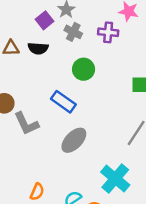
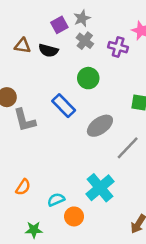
gray ellipse: (74, 140) -> (100, 126), moved

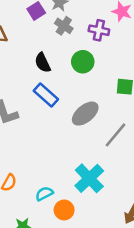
black semicircle: (48, 50) -> (43, 63), moved, turned 54
green circle: (88, 78) -> (83, 62), moved

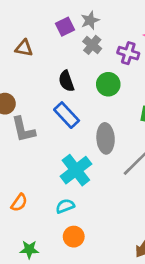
gray ellipse: (85, 114) -> (106, 138), turned -60
cyan cross: (89, 178) -> (76, 170), moved
cyan semicircle: (44, 194) -> (65, 206), moved

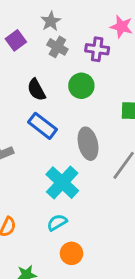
purple square: (65, 27) -> (16, 40), moved

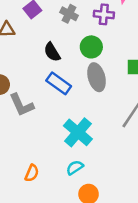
gray ellipse: (88, 144) -> (97, 77), moved

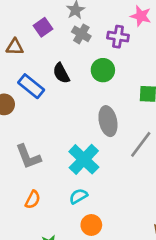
gray ellipse: (97, 77) -> (108, 121), moved
blue rectangle: (59, 83) -> (31, 86), moved
gray L-shape: (22, 105) -> (28, 157), moved

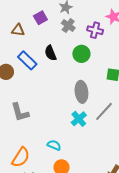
cyan cross: (84, 159) -> (79, 119), moved, size x0.7
cyan semicircle: (78, 196) -> (54, 145), turned 48
orange semicircle: (33, 200) -> (21, 157), moved, size x1.5

